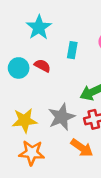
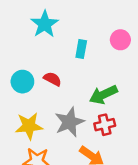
red semicircle: (42, 66) -> (52, 79), moved
cyan circle: (19, 68) -> (22, 82), moved

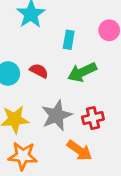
green arrow: (103, 95) -> (82, 72), moved

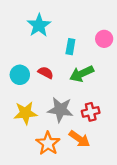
gray star: (57, 115) -> (60, 110), turned 30
orange star: (23, 156) -> (48, 143), moved, turned 30

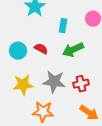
orange arrow: (79, 139) -> (89, 113), moved
orange star: (48, 143) -> (43, 112), turned -30

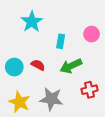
red cross: (81, 84) -> (89, 90), moved
yellow star: (23, 85) -> (19, 102), turned 30

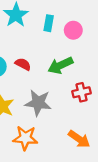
pink circle: (92, 34) -> (73, 30), moved
cyan rectangle: (61, 41) -> (49, 23), moved

